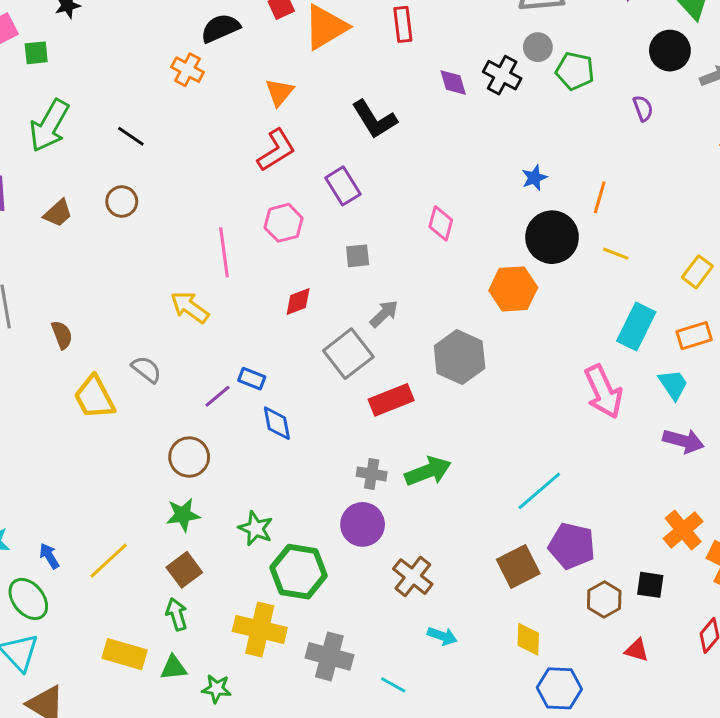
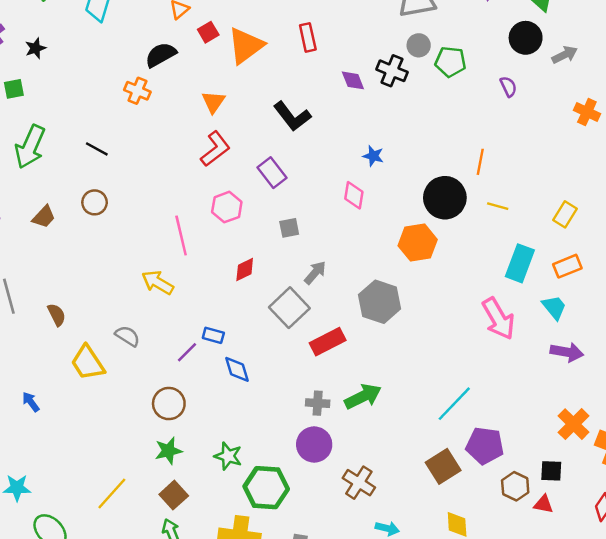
blue star: (534, 178) -> (373, 156), moved, turned -30
blue arrow: (49, 556) -> (31, 402), moved
red triangle: (637, 650) -> (543, 504), moved

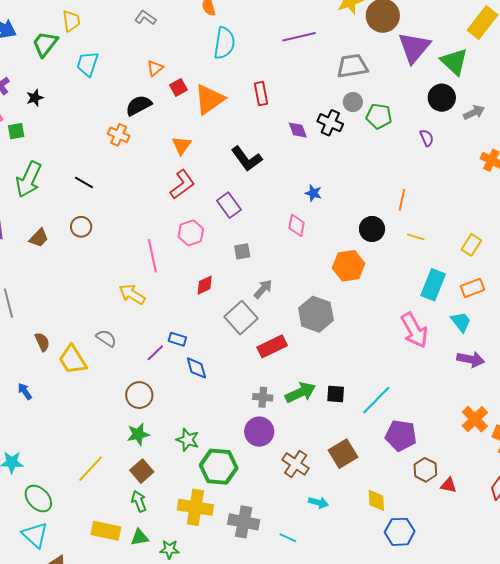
black circle: (445, 198) -> (372, 229), size x0.7
brown semicircle: (57, 315) -> (42, 342), moved
brown square: (443, 466) -> (343, 454), moved
black square: (551, 471) -> (336, 394), moved

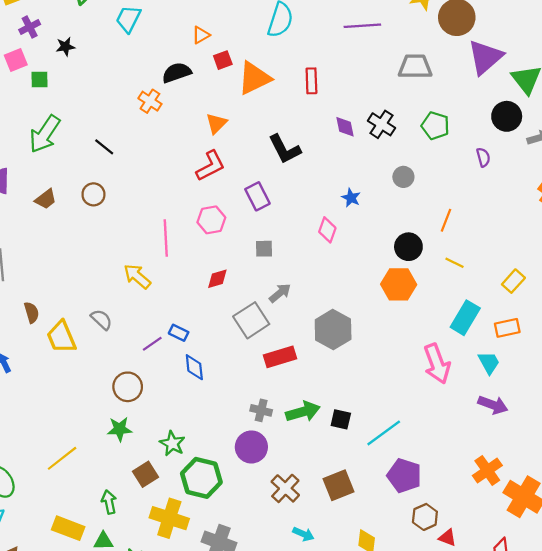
gray circle: (353, 102) -> (403, 177), moved
orange hexagon: (349, 266) -> (399, 284), moved
brown square: (142, 471) -> (145, 474), moved

